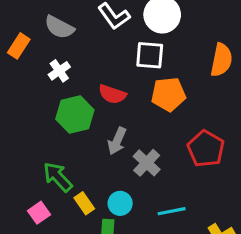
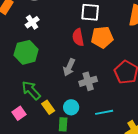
red semicircle: (112, 94) -> (78, 37), moved, turned 60
green hexagon: (75, 114) -> (26, 52), moved
gray cross: (147, 163) -> (88, 81), turned 30

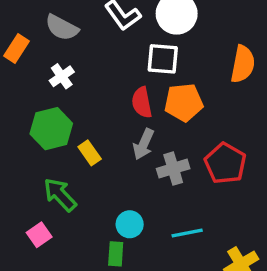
gray arrow: (69, 67) -> (144, 144), moved
gray cross: (88, 81) -> (173, 169), moved
yellow rectangle: (48, 107) -> (90, 153), moved

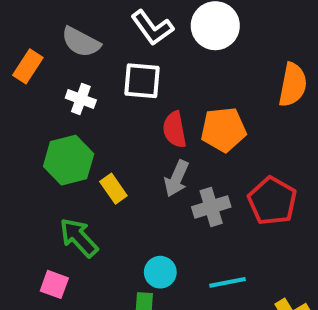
white square: (163, 59) -> (142, 81), moved
white cross: (62, 76) -> (81, 99), turned -35
pink square: (39, 235) -> (54, 284), turned -35

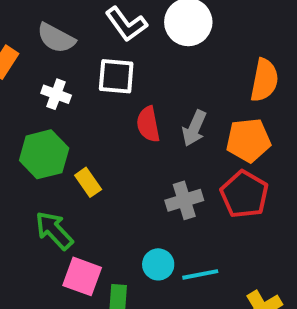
orange pentagon: (223, 130) -> (248, 140), moved
gray arrow: (177, 178) -> (194, 128), moved
cyan circle: (160, 272) -> (158, 264), moved
pink square: (54, 284) -> (82, 276), moved, size x1.4

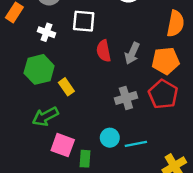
green arrow: (54, 230) -> (45, 117), turned -75

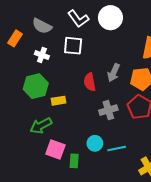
red semicircle: (104, 51) -> (90, 82), moved
yellow rectangle: (66, 87) -> (59, 101), turned -64

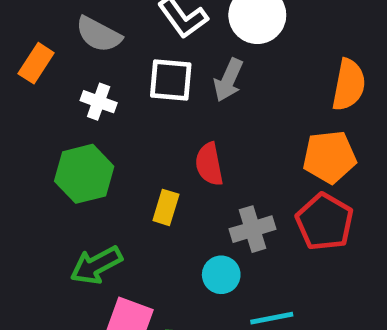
gray arrow: (114, 73) -> (228, 80), moved
yellow rectangle: (59, 101) -> (166, 207), moved, turned -64
cyan circle: (95, 143) -> (221, 275), moved

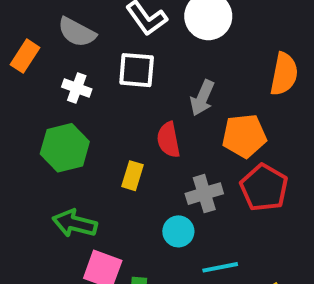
gray arrow: (228, 80) -> (202, 98), moved
orange pentagon: (329, 157) -> (244, 136), moved
green arrow: (96, 265) -> (75, 223), turned 42

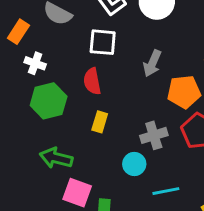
white cross: (77, 88) -> (35, 63), moved
red semicircle: (168, 140) -> (92, 81), moved

